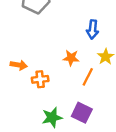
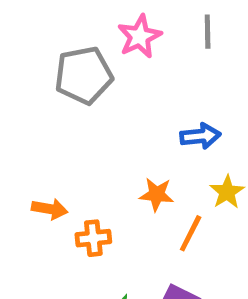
blue arrow: (93, 29) -> (200, 136), turned -102

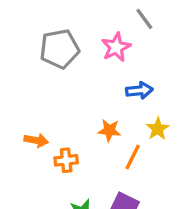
gray line: (208, 32) -> (144, 19), turned -35
pink star: (140, 36) -> (116, 47), moved

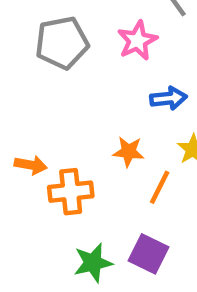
orange cross: (66, 160) -> (71, 192), size x1.4

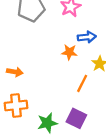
orange star: (128, 152) -> (69, 52), moved
orange cross: (71, 192) -> (16, 106), moved

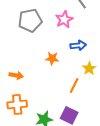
orange star: (69, 52) -> (52, 58), moved

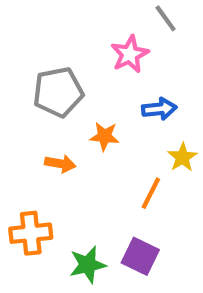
gray pentagon: (30, 20) -> (58, 92), moved
orange arrow: (16, 75) -> (60, 164), moved

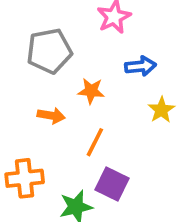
orange line: (151, 193) -> (95, 142), moved
purple square: (140, 256) -> (112, 184), moved

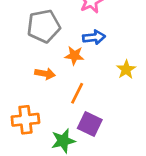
blue arrow: (140, 66) -> (94, 37), moved

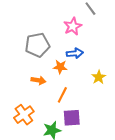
orange cross: (25, 120) -> (24, 115), turned -30
purple square: (90, 124) -> (72, 118), turned -30

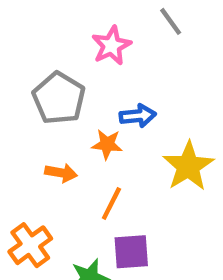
pink star: (73, 26) -> (111, 46), moved
gray pentagon: (37, 45) -> (59, 98), turned -30
yellow star: (99, 77) -> (188, 166), size x1.6

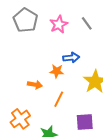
gray line: (171, 21) -> (87, 23), moved
gray pentagon: (59, 98) -> (26, 20), moved
purple square: (131, 252) -> (85, 122), moved

